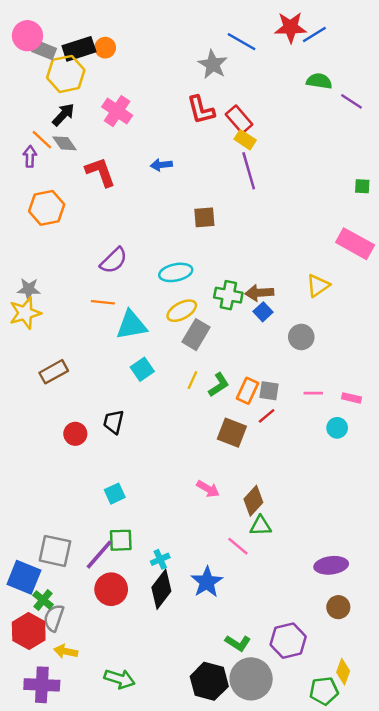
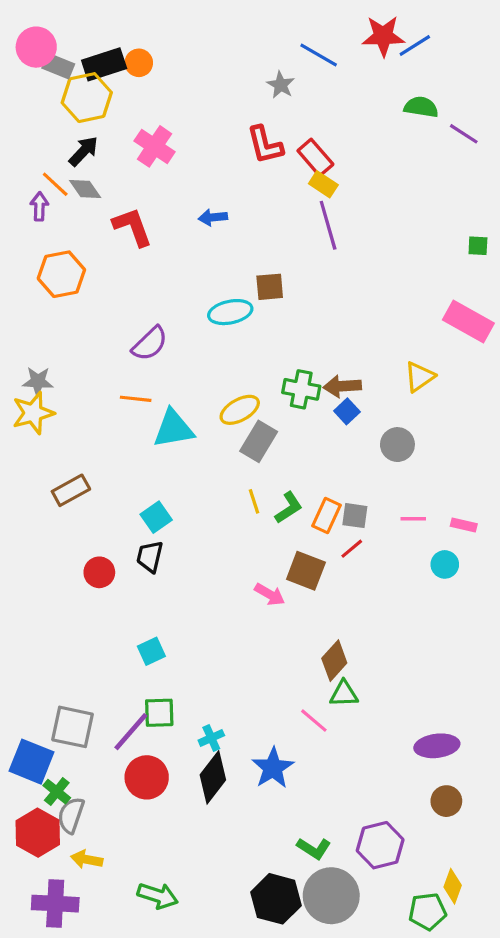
gray star: (213, 64) -> (281, 85), size x0.7
cyan ellipse: (176, 272) -> (230, 312), moved
cyan square: (142, 369) -> (156, 517), moved
yellow line: (192, 380) -> (254, 501), turned -42
pink arrow: (208, 489) -> (270, 594), moved

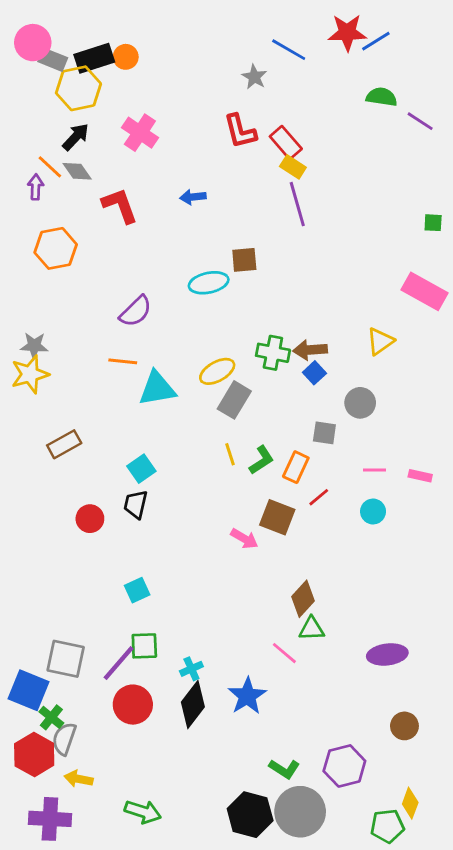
gray square: (355, 516) -> (324, 433), moved
cyan circle: (445, 564) -> (373, 511), moved
purple ellipse: (437, 746) -> (387, 654), moved

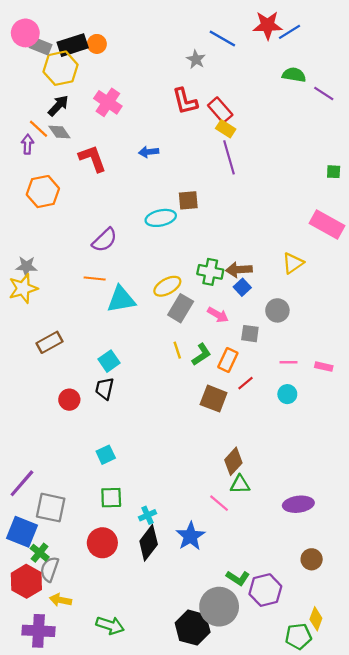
pink arrow: (244, 539) -> (218, 315), moved
purple line: (119, 663) -> (22, 483), moved
green L-shape: (284, 769) -> (238, 578), moved
gray circle: (300, 812) -> (219, 607), moved

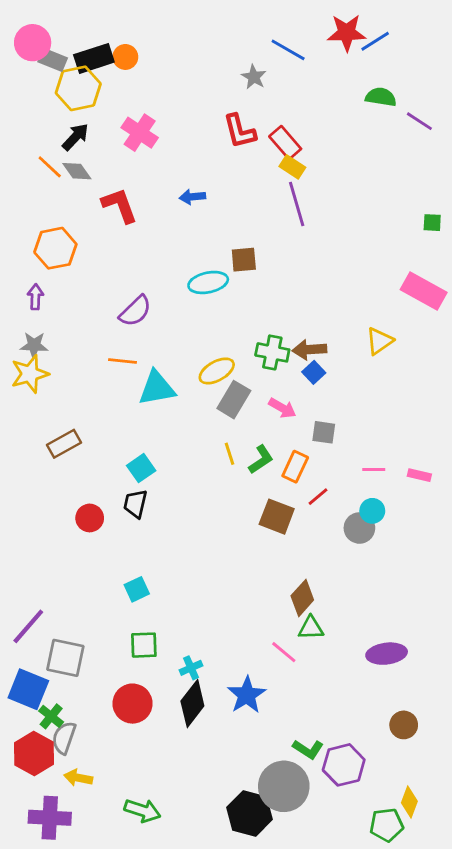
purple arrow: (27, 144) -> (35, 297), moved
gray circle: (277, 310) -> (359, 528), moved

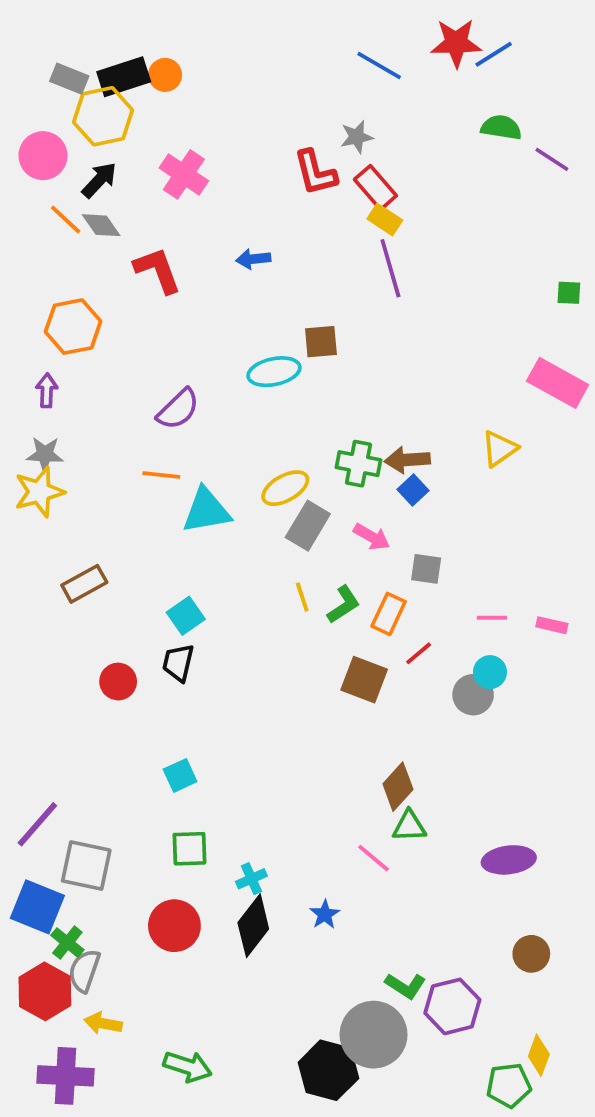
pink circle: (33, 43) -> (43, 156), moved
gray star: (254, 77) -> (357, 137), moved, turned 30
blue star: (247, 695) -> (325, 914), size x0.6

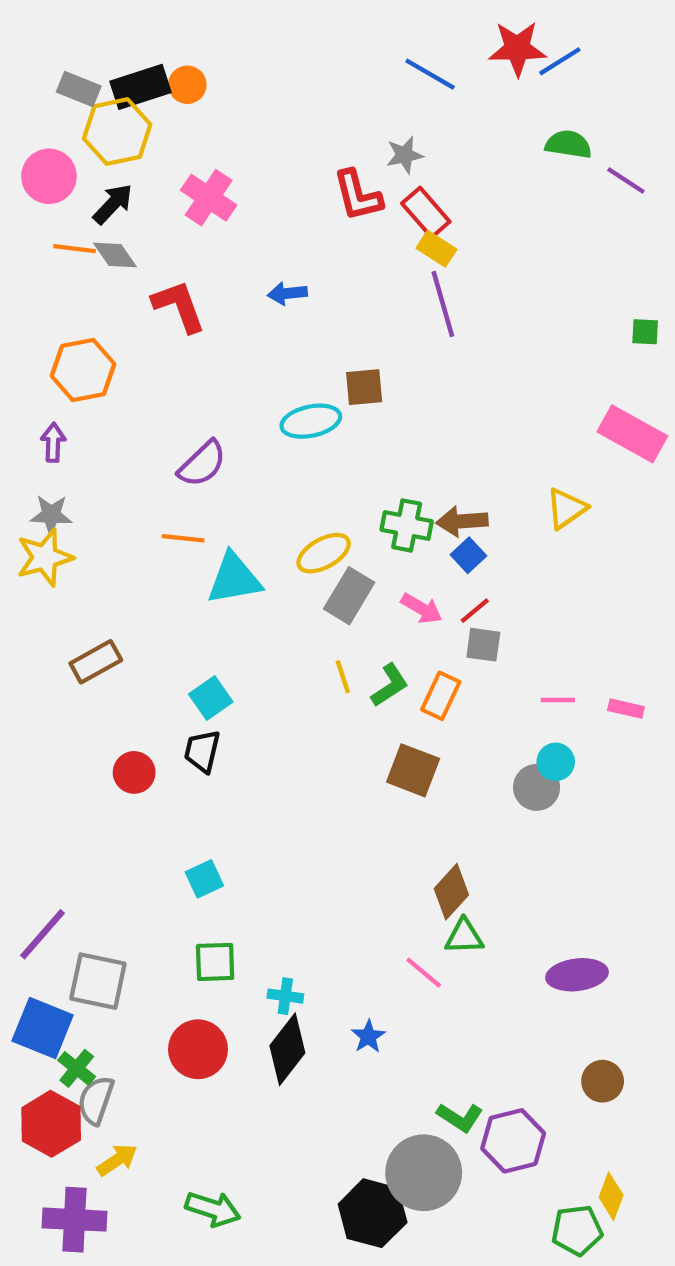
orange line: (66, 220) -> (75, 249), turned -36
red line: (419, 653) -> (475, 611), moved
cyan cross: (251, 879) -> (285, 996), turned 32
yellow arrow: (103, 1023) -> (117, 1160), turned 135

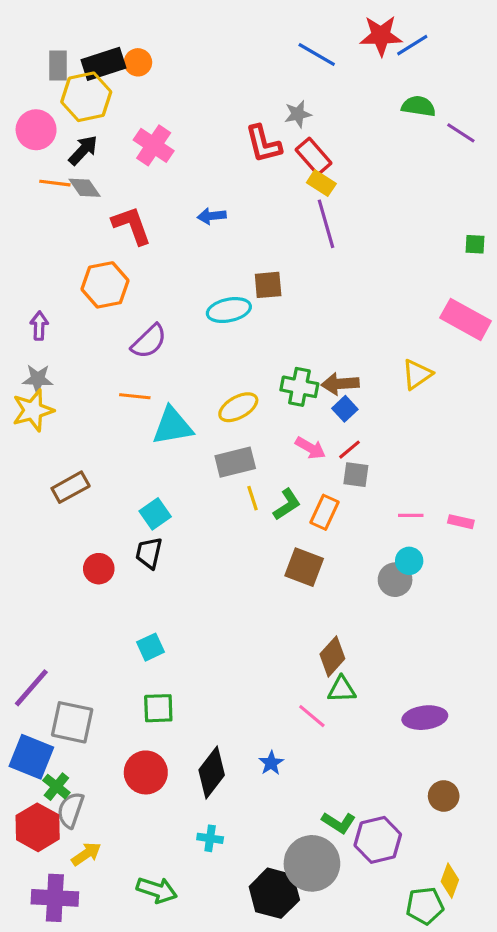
gray rectangle: (79, 89) -> (58, 65), turned 68
orange hexagon: (83, 370) -> (105, 285), moved
gray rectangle: (349, 596) -> (235, 462), moved, turned 45
cyan cross: (285, 996) -> (210, 838), moved

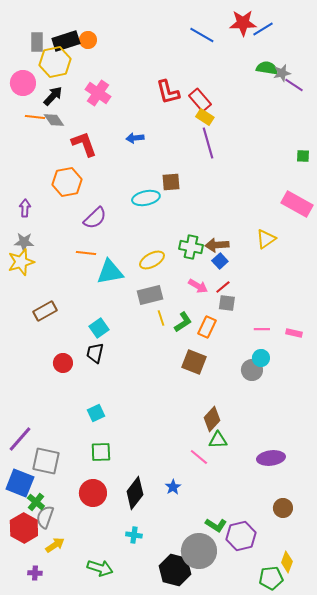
gray star: (298, 114) -> (282, 73), moved
purple cross: (55, 898) -> (35, 573), size x0.5

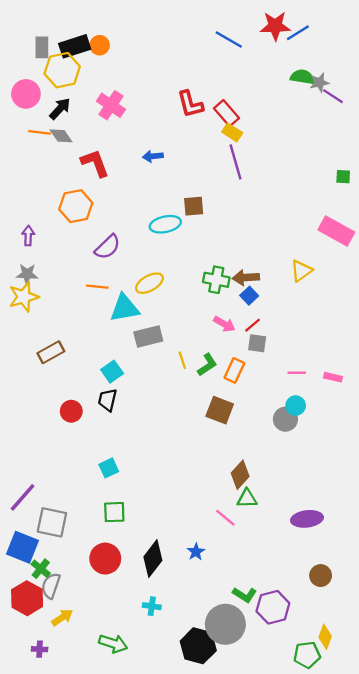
yellow ellipse: (152, 260) -> (149, 283), moved
gray rectangle: (150, 295) -> (148, 336), moved

